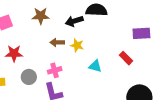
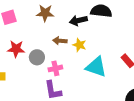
cyan triangle: (95, 66) -> (96, 67), size x1.6
gray circle: (29, 77) -> (37, 57), moved

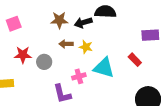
brown star: (45, 13) -> (59, 20), moved
pink cross: (55, 68) -> (79, 76), moved

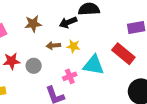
brown star: (59, 20) -> (33, 24), moved
red rectangle: (135, 60) -> (123, 54), size x1.6

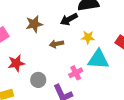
yellow star: (73, 46) -> (88, 37), moved
gray circle: (34, 66) -> (38, 80), moved

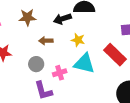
gray circle: (38, 80) -> (36, 64), moved

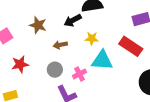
brown star: (27, 17) -> (38, 25), turned 30

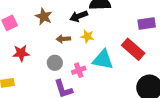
yellow star: (92, 38) -> (87, 36), moved

